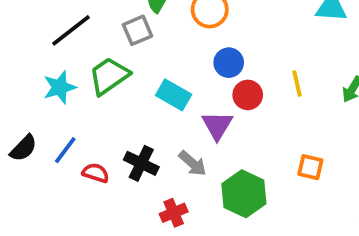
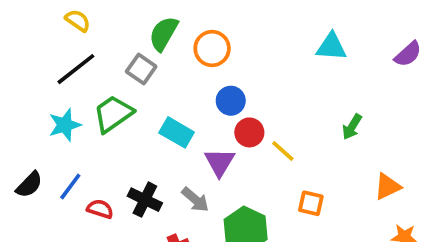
gray square: (137, 30) -> (141, 69), turned -32
yellow line: (297, 84) -> (283, 151), moved, turned -35

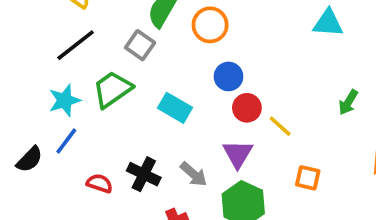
purple triangle: (220, 162) -> (238, 154), moved
blue line: (70, 187) -> (66, 141), moved

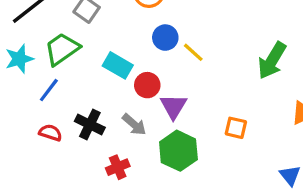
green arrow: (348, 102) -> (272, 60), size x1.6
red circle: (247, 108) -> (147, 85), moved
yellow line: (280, 126) -> (193, 52), moved
blue line: (66, 141) -> (49, 90), moved

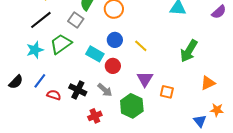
blue circle: (165, 38) -> (115, 40), moved
blue line: (49, 90) -> (40, 81), moved
purple triangle: (174, 106) -> (145, 79), moved

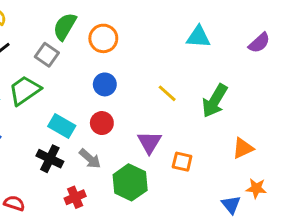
yellow line: (141, 46) -> (167, 93), moved
cyan rectangle: (95, 54) -> (62, 126), moved
red semicircle: (54, 95) -> (14, 203), moved

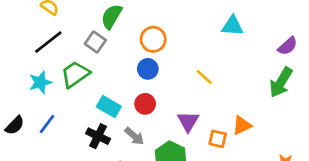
orange circle: (103, 38) -> (153, 39), moved
purple semicircle: (259, 43) -> (288, 46), moved
green arrow: (215, 101) -> (281, 82), moved
orange triangle: (243, 148) -> (242, 125), moved

